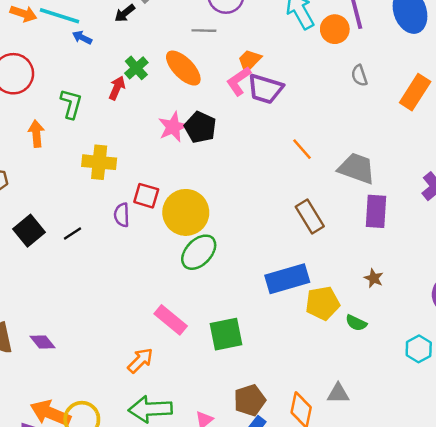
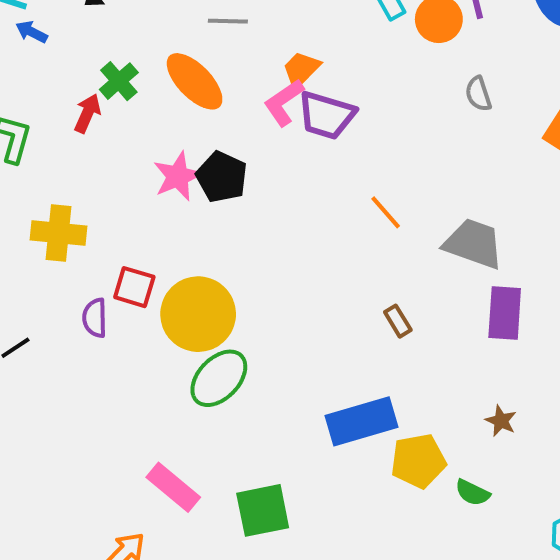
brown rectangle: (310, 216) -> (398, 321), size x0.6

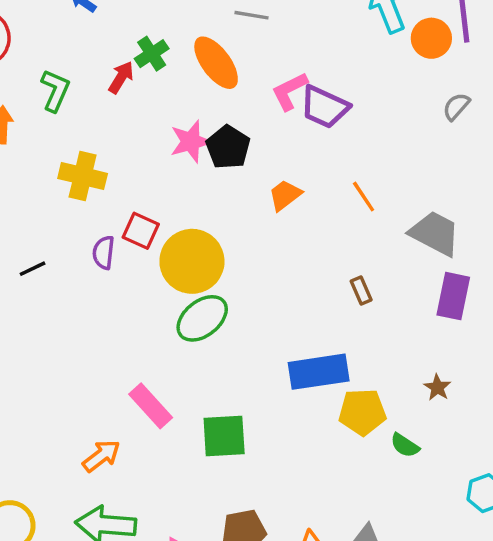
orange trapezoid: (301, 69) -> (285, 195), moved
gray semicircle: (478, 94) -> (456, 106), turned 52

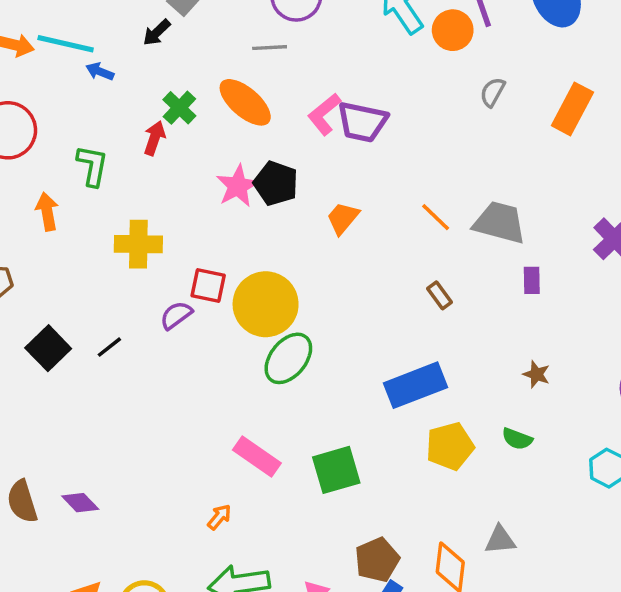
orange line: (364, 197) -> (436, 217), moved
purple semicircle: (104, 252) -> (176, 315), turned 60
purple rectangle: (453, 296) -> (532, 280), size x0.6
yellow pentagon: (362, 412) -> (450, 446), moved
orange arrow: (101, 456) -> (219, 517), size x0.7

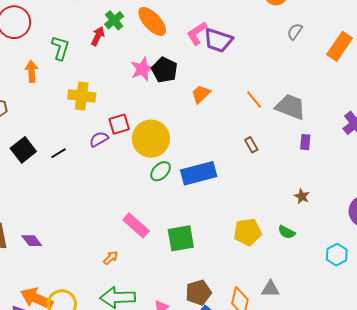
red square: (208, 285) -> (119, 124), turned -35
green ellipse: (288, 358) -> (160, 171), size x0.7
blue rectangle: (415, 385) -> (199, 173), moved

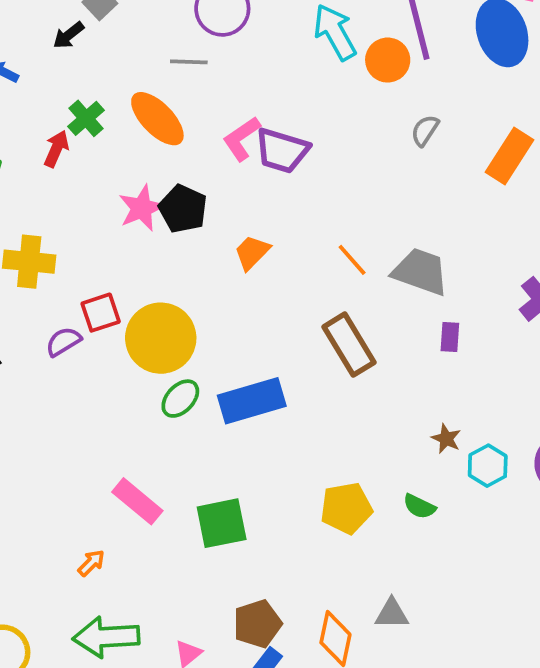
brown rectangle: (251, 145) -> (349, 345), size x2.0
cyan hexagon: (337, 255) -> (488, 466), moved

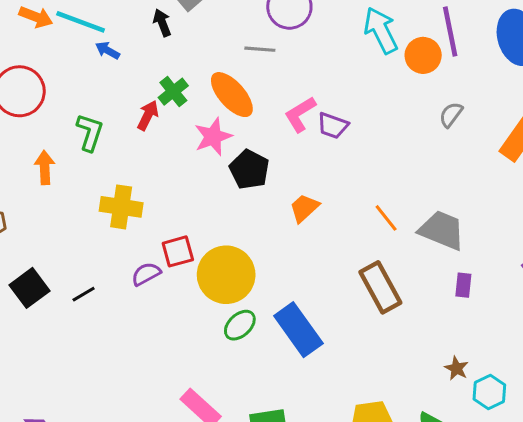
black arrow: (68, 35) -> (162, 23), turned 104
purple trapezoid: (282, 151) -> (333, 126), size x0.7
pink star: (142, 208) -> (213, 137), moved
blue rectangle: (252, 401) -> (298, 330), turned 68

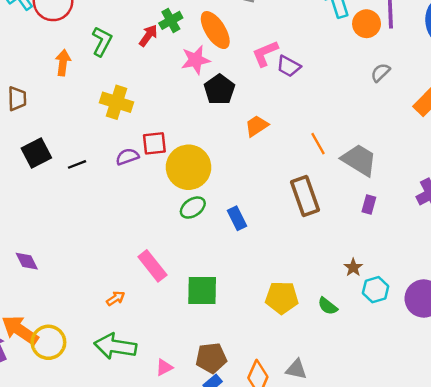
blue rectangle: (298, 330) -> (237, 218), size x0.6

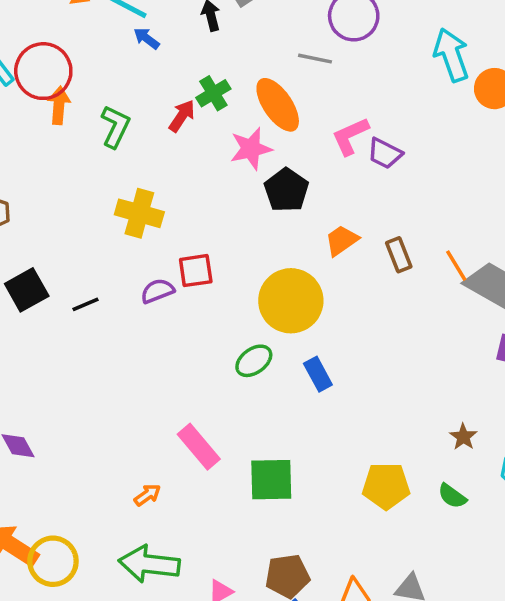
orange arrow: (63, 63) -> (59, 105), moved
orange line: (318, 144) -> (456, 266), moved
yellow circle: (189, 167) -> (291, 301), moved
brown rectangle: (305, 196) -> (399, 255), moved, size x0.6
brown star: (353, 267) -> (463, 437), moved

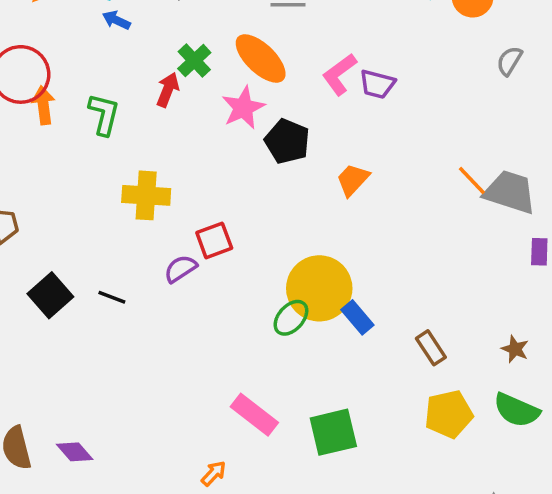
brown rectangle: (399, 255) -> (431, 348), moved
yellow circle: (291, 301) -> (319, 288), moved
black line: (85, 304) -> (112, 297), turned 56
green semicircle: (452, 496) -> (517, 410), size x1.5

